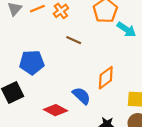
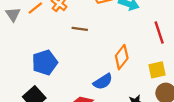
blue semicircle: (81, 96) -> (103, 82), turned 120

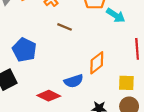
blue pentagon: (45, 62) -> (24, 50), turned 30

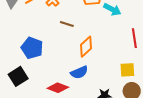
orange diamond: (97, 63) -> (86, 47), moved

